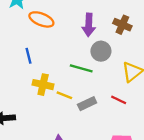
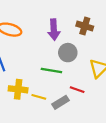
red line: (119, 100) -> (77, 90), moved

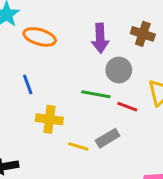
red line: (77, 90) -> (127, 107), moved
yellow line: (39, 97) -> (78, 146), moved

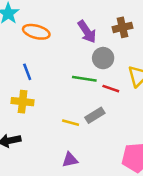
brown cross: (143, 34) -> (123, 27), turned -30
purple arrow: (100, 38) -> (87, 32), turned -30
yellow cross: (49, 119) -> (23, 102), moved

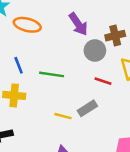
brown cross: (123, 27) -> (115, 36), moved
green line: (84, 79) -> (52, 74), moved

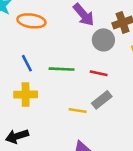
red line: (103, 81) -> (99, 73), moved

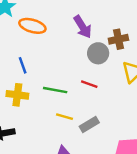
green line: (62, 69) -> (55, 90), moved
gray rectangle: (102, 100) -> (89, 124), moved

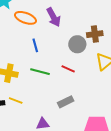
purple arrow: (83, 27) -> (54, 17), moved
blue line: (23, 65) -> (35, 45), moved
yellow line: (65, 117) -> (16, 101), moved

